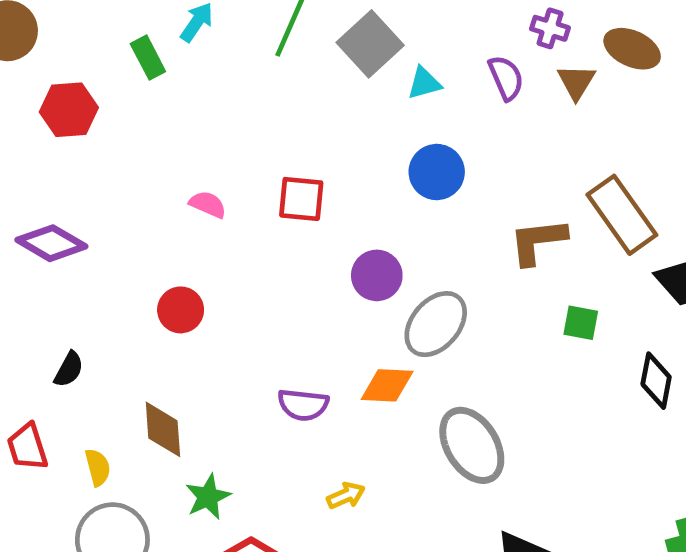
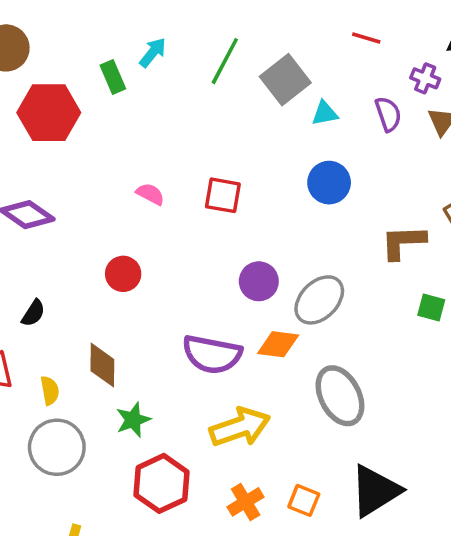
red hexagon: (69, 110) -> (49, 113), size x1.4
purple circle: (377, 275) -> (259, 281), moved
purple semicircle: (303, 405) -> (212, 354), size x1.5
yellow arrow: (346, 496) -> (240, 427), size x2.0

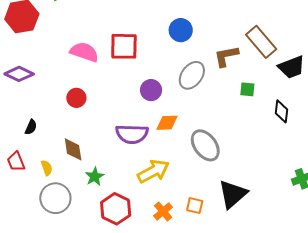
pink semicircle: (150, 194) -> (84, 52), size x1.8
red square: (223, 195) -> (124, 46), size x1.4
gray ellipse: (319, 300) -> (192, 75), moved

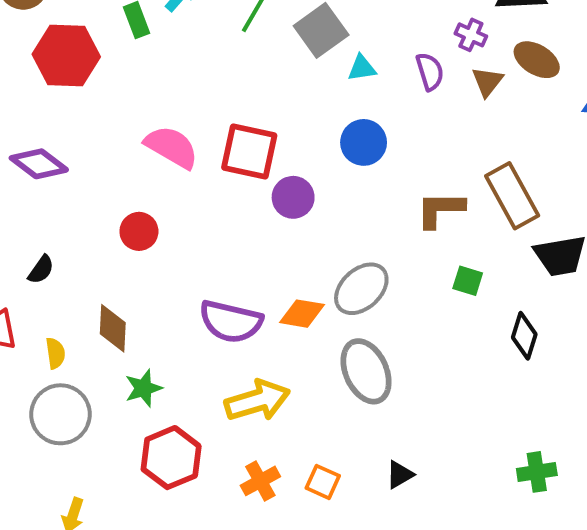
gray ellipse: (192, 75) -> (361, 289), moved
purple circle: (151, 90) -> (293, 197), moved
black triangle: (233, 194) -> (400, 475), size x0.5

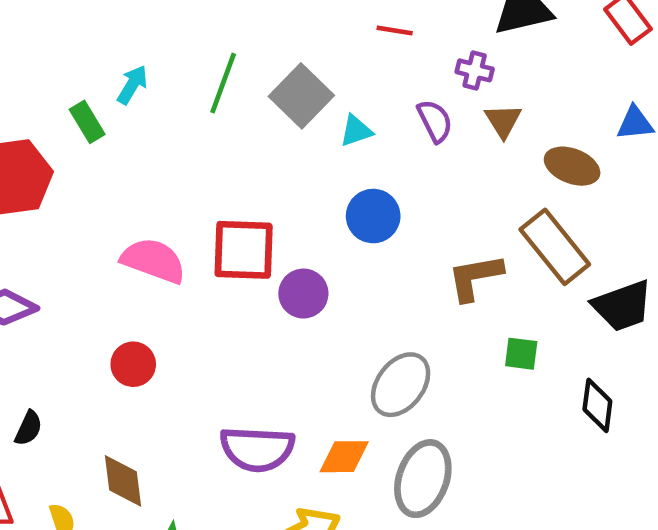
brown ellipse: (537, 60) -> (572, 166), moved
orange diamond: (302, 314) -> (344, 457), moved
gray ellipse: (366, 371) -> (423, 479), turned 54

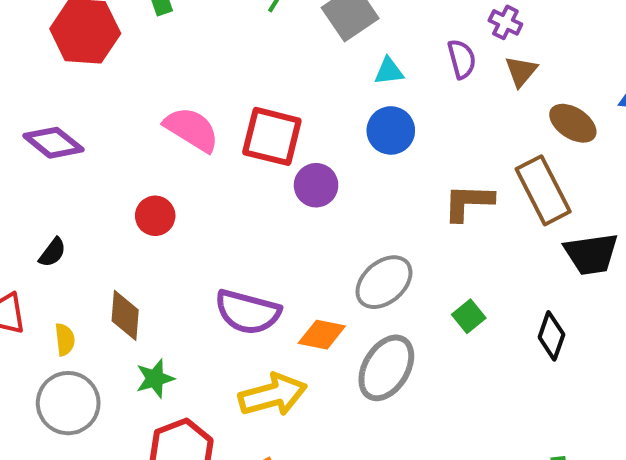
cyan triangle: (356, 131) -> (389, 71), moved
green square: (521, 354) -> (469, 316), moved, turned 32

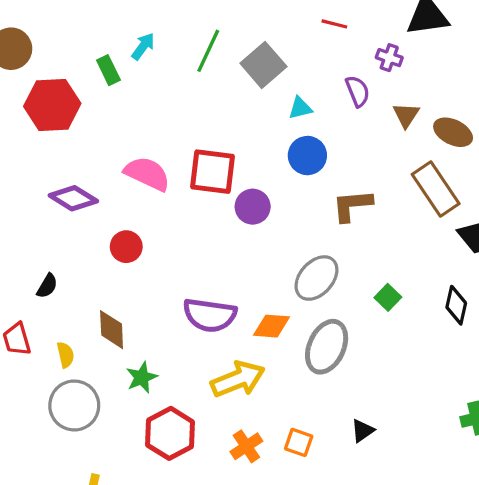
brown triangle: (521, 71) -> (406, 115), moved
purple diamond: (53, 143) -> (73, 198), moved
brown L-shape: (468, 202) -> (352, 205), moved

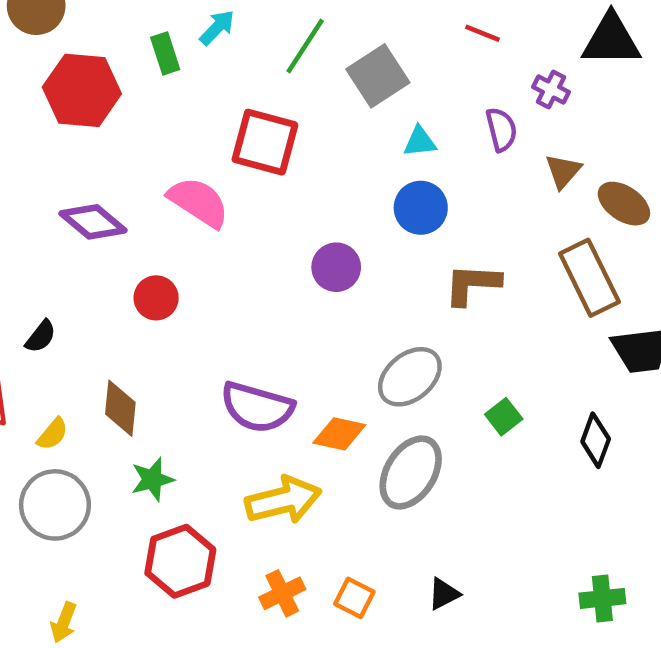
red square: (212, 172) -> (265, 142), moved
yellow semicircle: (65, 355) -> (53, 434), turned 45

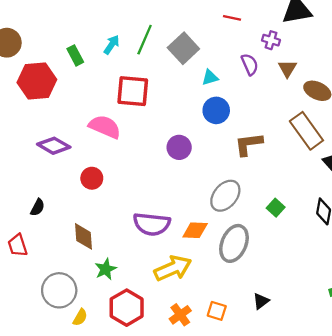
cyan arrow: (217, 28) -> (112, 45), moved
brown triangle: (563, 171) -> (287, 68), moved
yellow semicircle: (53, 434) -> (80, 317), moved

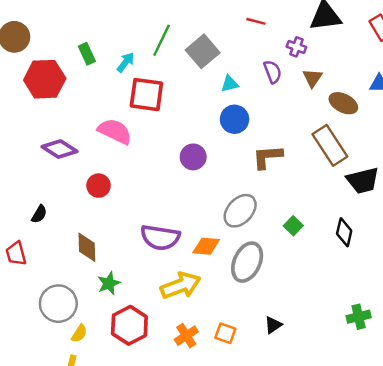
cyan arrow: (112, 45) -> (126, 62), moved

